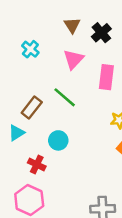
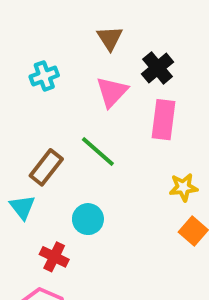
black cross: (101, 33) -> (158, 68), moved
cyan cross: (30, 49) -> (44, 76), turned 30
cyan triangle: (16, 133) -> (22, 207), turned -36

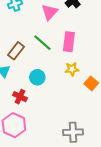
pink rectangle: (164, 120) -> (69, 42), moved
yellow star: (183, 187) -> (72, 69), moved

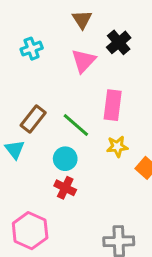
green line: (42, 43) -> (76, 125), moved
red cross: (20, 97) -> (65, 188), moved

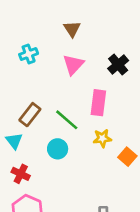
black cross: (119, 42) -> (118, 65), moved
red cross: (65, 188) -> (21, 174), moved

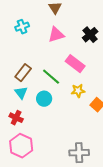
pink triangle: (73, 65) -> (56, 35), turned 30
pink rectangle: (98, 103) -> (75, 64), turned -60
cyan triangle: (14, 141) -> (21, 93), moved

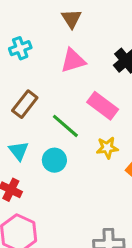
brown rectangle: (23, 73) -> (25, 104), moved

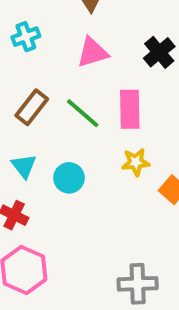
pink rectangle: (103, 106) -> (130, 109), turned 52
green line: (65, 126) -> (83, 113), moved

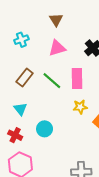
cyan circle: (69, 178) -> (45, 129), moved

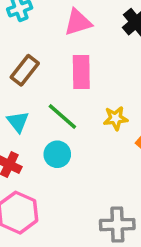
pink rectangle: (77, 79) -> (81, 72), moved
green line: (52, 81) -> (62, 117), moved

